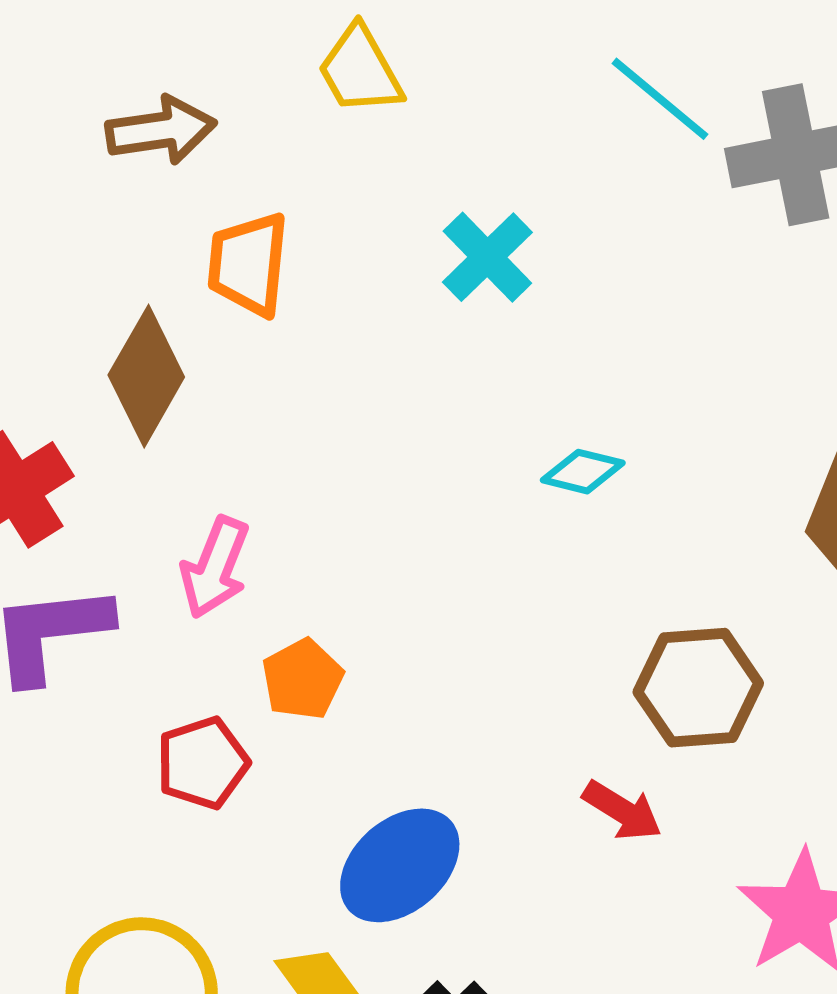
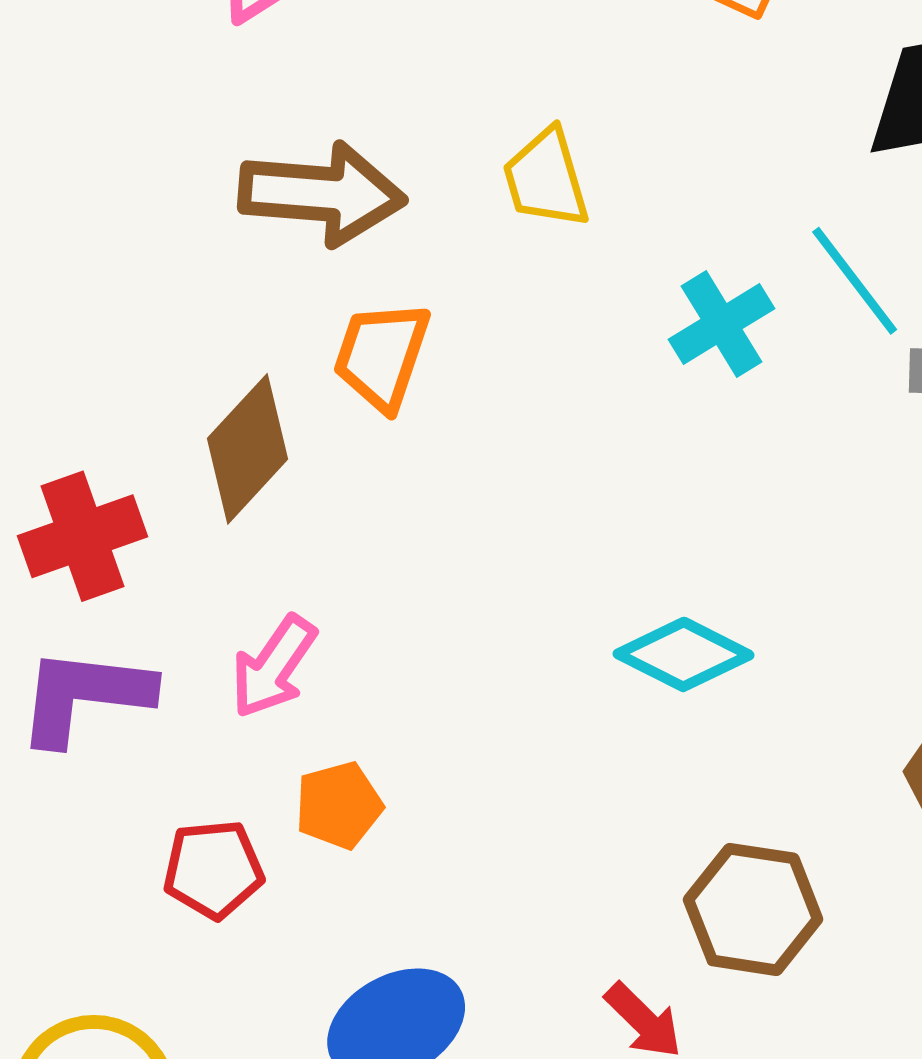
brown arrow: (161, 130) -> (322, 194), size x1.4
cyan cross: (487, 257) -> (722, 324), moved
cyan diamond: (583, 472) -> (684, 654), size x1.5

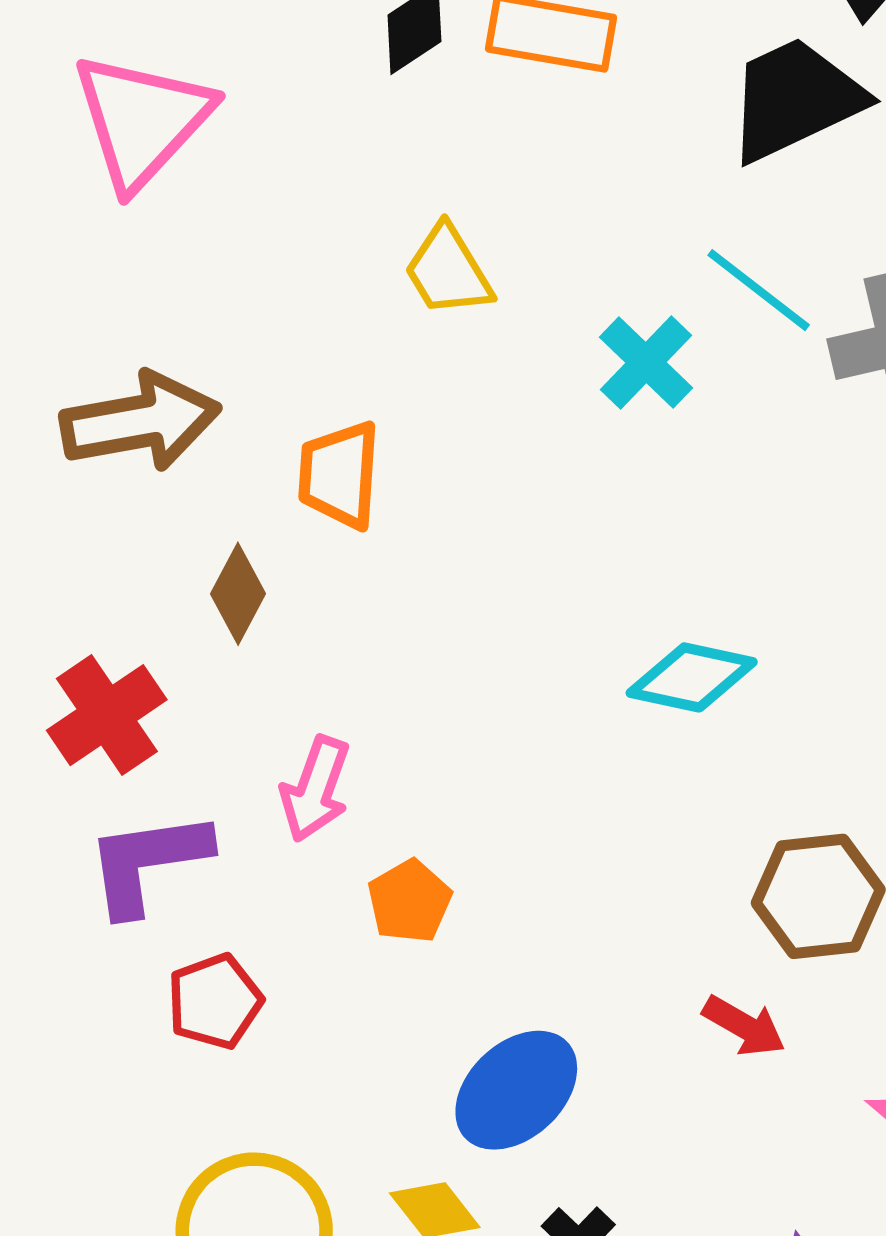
brown arrow: (322, 194) -> (140, 422), moved
brown diamond: (247, 449) -> (238, 594), size x0.7
red pentagon: (213, 869) -> (215, 1001), moved

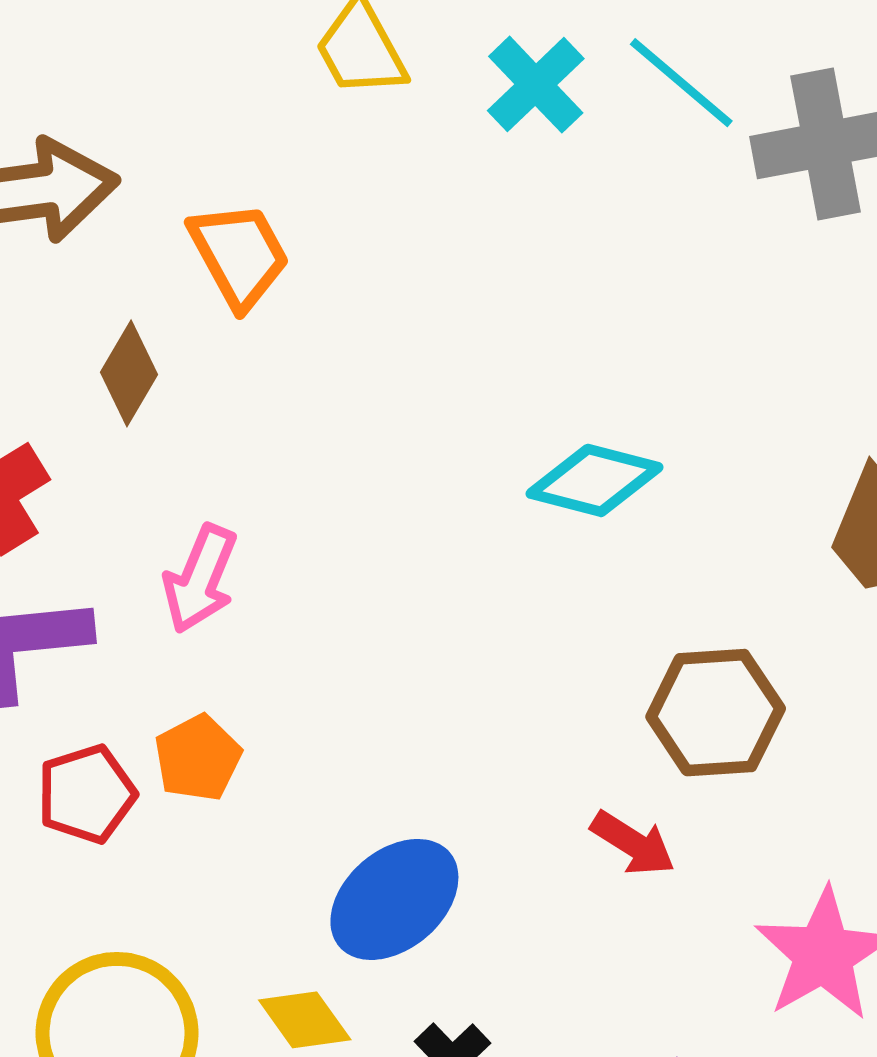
cyan cross: (646, 363) -> (536, 85), moved
orange trapezoid: (339, 475) -> (239, 255), turned 145
orange pentagon: (410, 901) -> (198, 758), moved

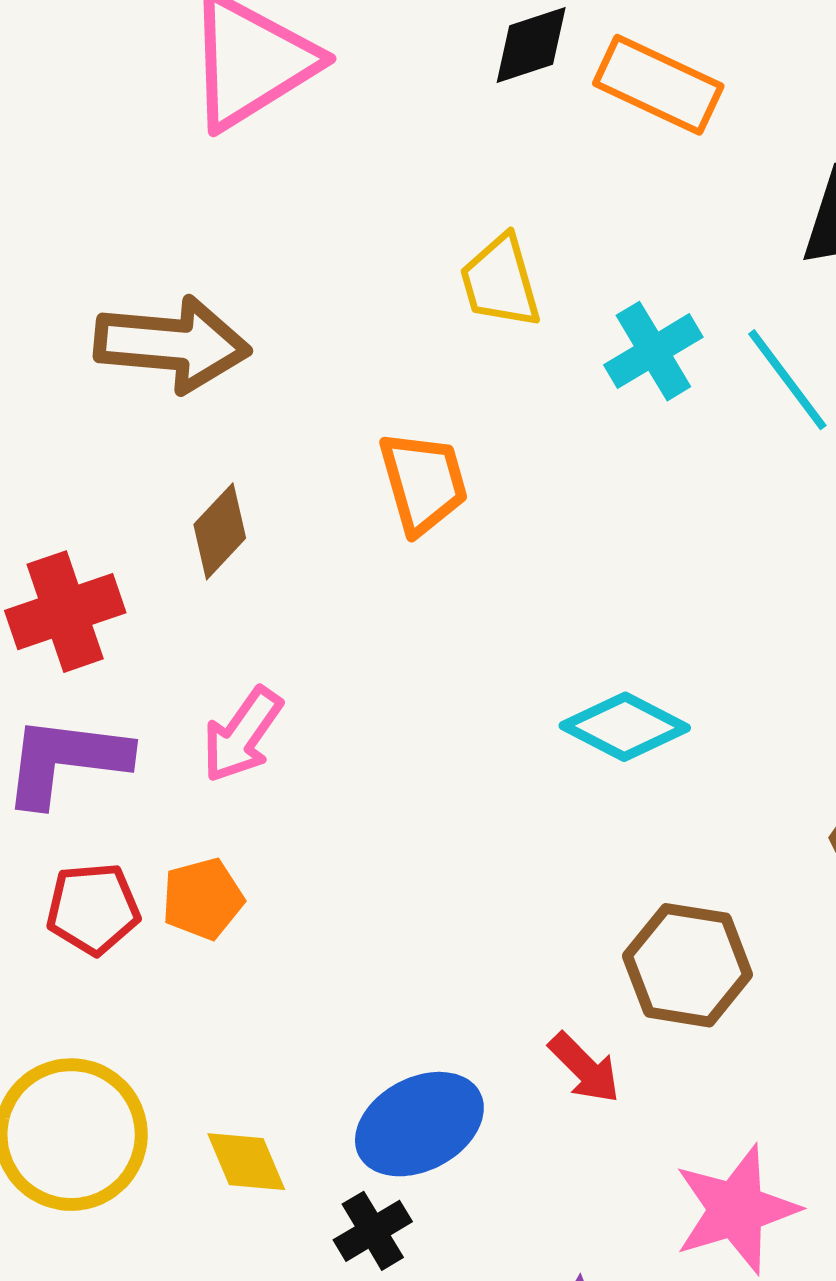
orange trapezoid: (239, 255) -> (423, 482), moved
blue ellipse: (394, 899) -> (419, 1124), moved

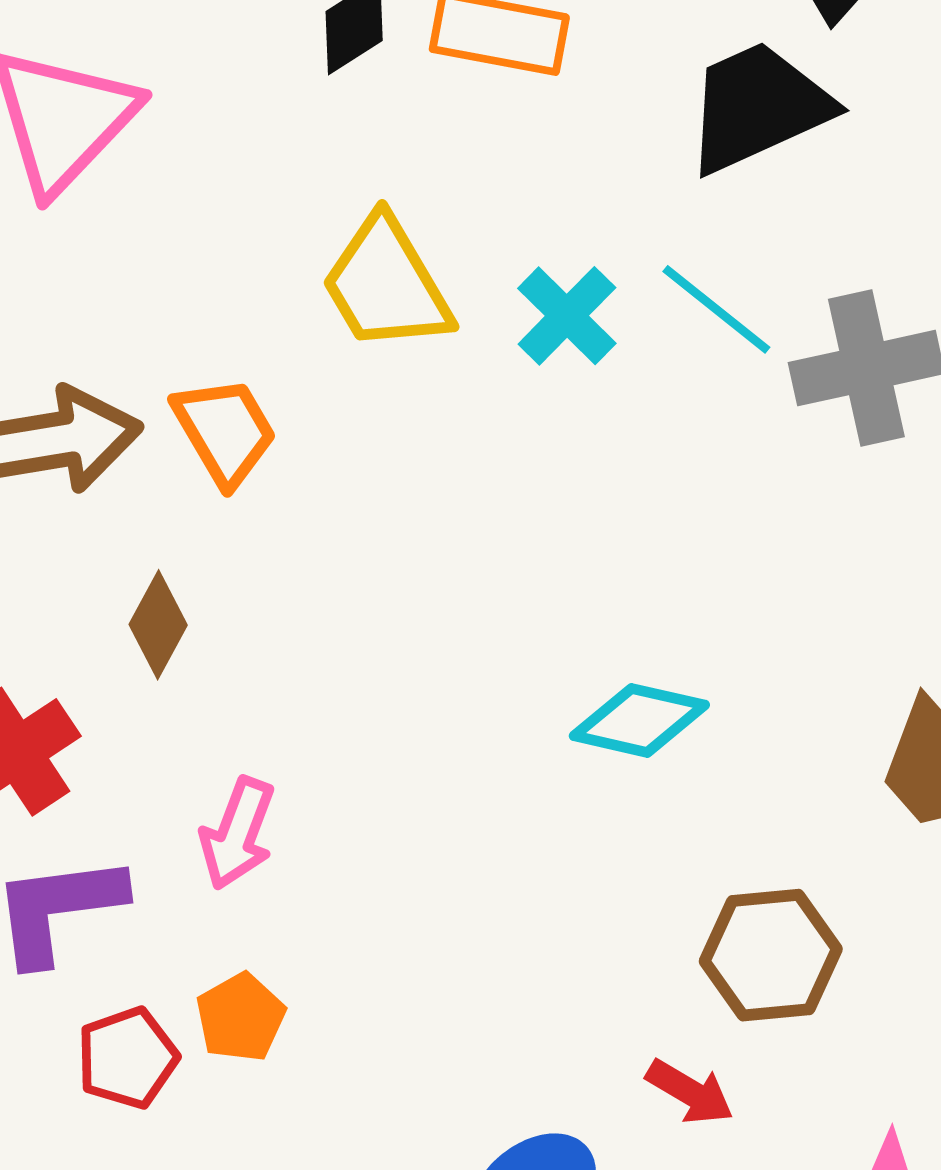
yellow trapezoid: (500, 282) -> (386, 284), size x1.4
orange trapezoid: (423, 482) -> (225, 431), moved

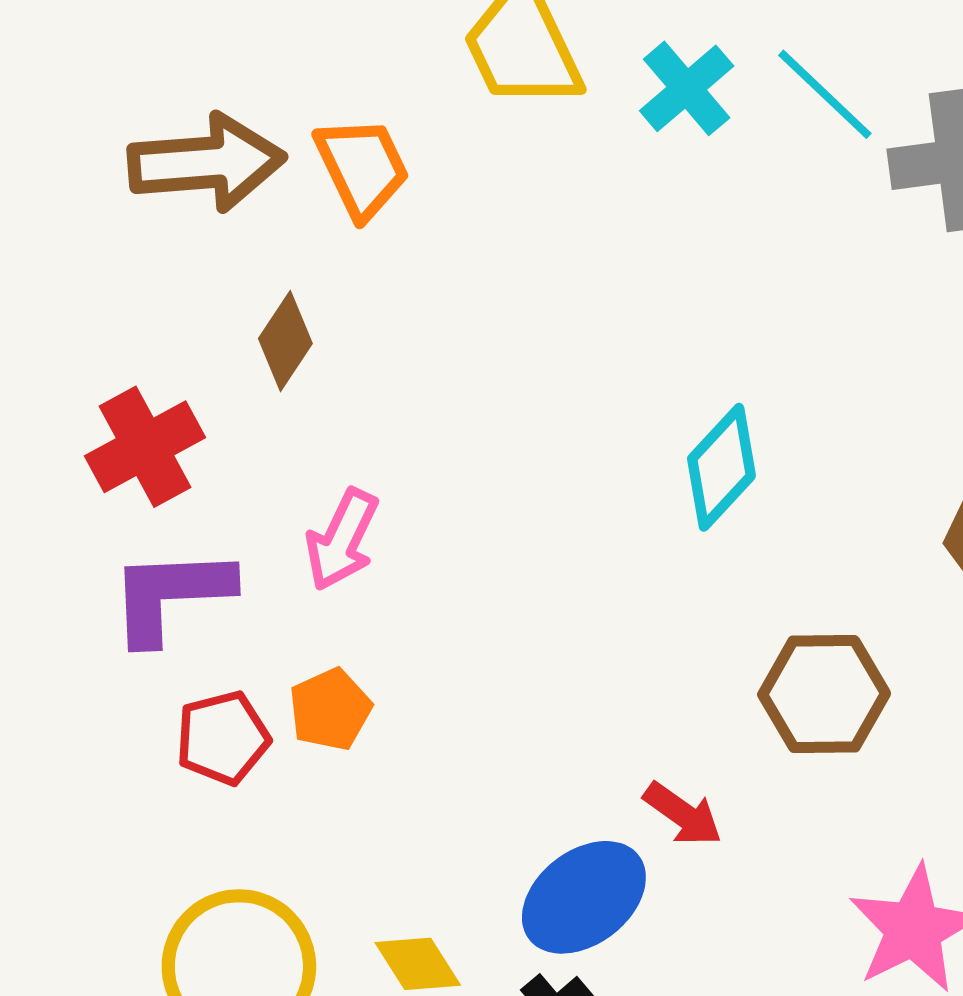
cyan diamond: (639, 720) -> (721, 467), turned -65
red arrow: (690, 1092) -> (683, 814), moved

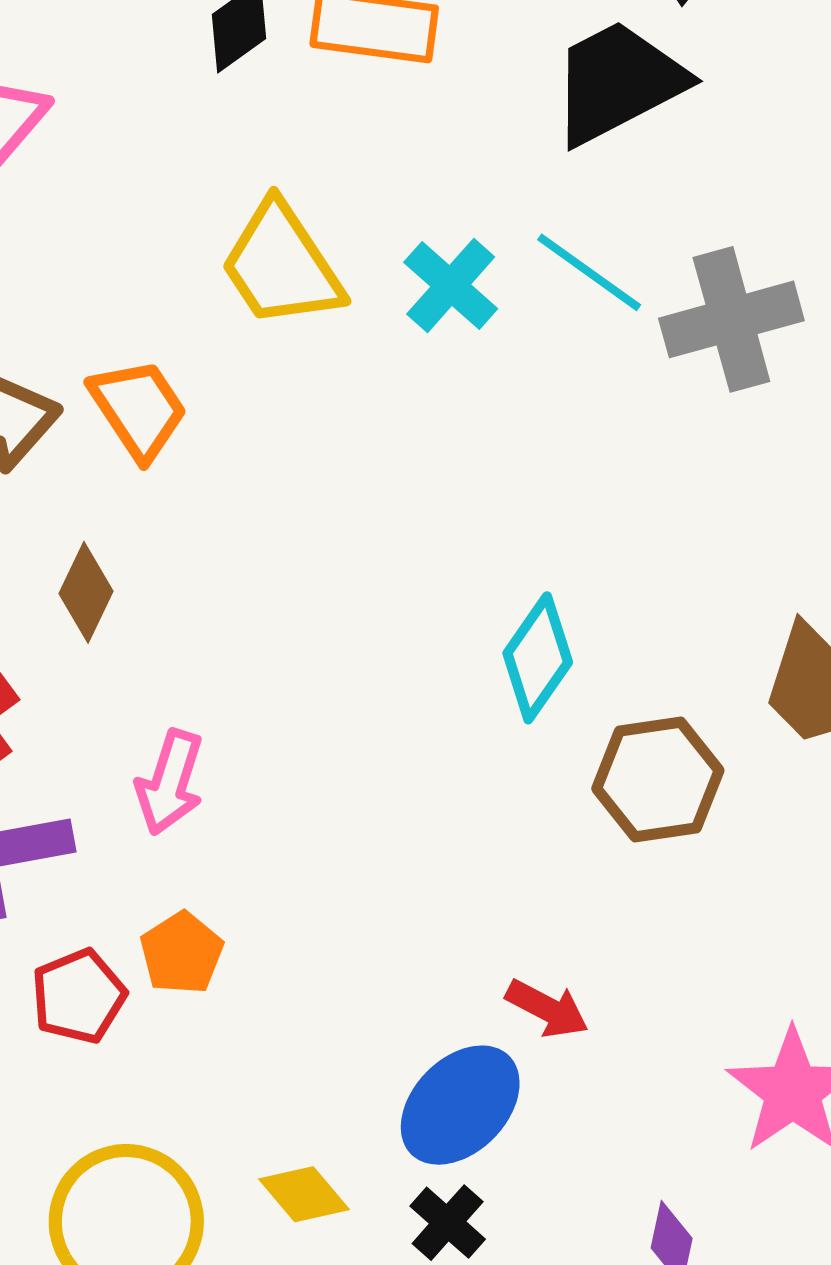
brown hexagon: (824, 694) -> (658, 779), moved

